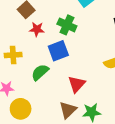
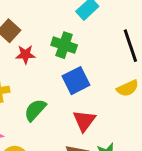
blue square: (58, 51) -> (76, 81), moved

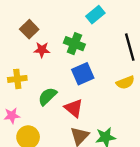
red triangle: (84, 121) -> (74, 108), moved, turned -30

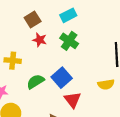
cyan rectangle: (95, 15) -> (68, 15), moved
blue square: (83, 74) -> (62, 78), moved, turned -30
red triangle: (74, 108) -> (73, 100), moved

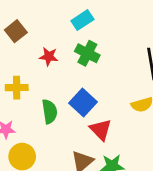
brown square: (33, 20) -> (16, 31), moved
green semicircle: (35, 82) -> (50, 111), turned 120

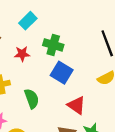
cyan rectangle: (82, 20) -> (28, 21), moved
blue square: (83, 102) -> (62, 73), moved

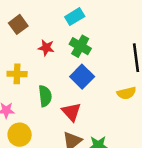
cyan rectangle: (28, 21) -> (75, 17), moved
red triangle: (76, 105) -> (71, 112), moved

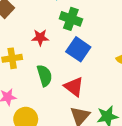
red star: (46, 48) -> (40, 37), moved

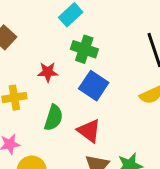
green semicircle: (45, 76) -> (54, 118), turned 35

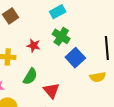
blue square: (94, 86) -> (75, 58), moved

